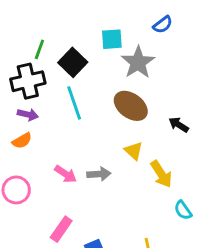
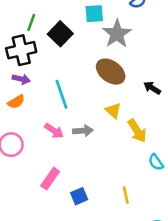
cyan line: (74, 103) -> (62, 94), moved

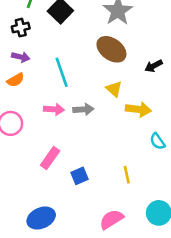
black cross: (21, 50) -> (21, 28), size x0.6
black arrow: (152, 88) -> (154, 66), turned -60
pink arrow: (54, 131) -> (54, 109), turned -30
yellow arrow: (137, 131) -> (138, 109), turned -50

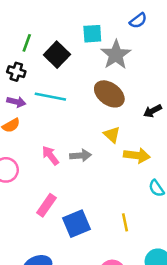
black cross: (21, 28) -> (16, 72), turned 30
cyan line: (62, 72) -> (50, 97), moved, turned -60
pink arrow: (54, 109) -> (50, 156), turned -132
blue square: (79, 176) -> (77, 224), size x1.5

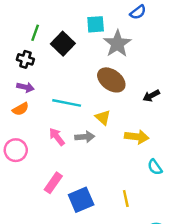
cyan line: (50, 97) -> (67, 103), moved
yellow triangle: (112, 135) -> (103, 117), moved

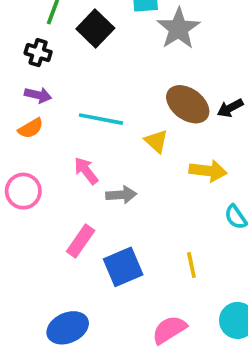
brown ellipse: (111, 80) -> (188, 104), moved
gray arrow: (85, 137) -> (121, 195), moved

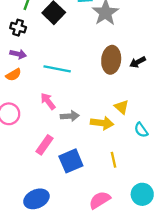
brown ellipse: (188, 104) -> (111, 60), turned 60
yellow triangle: (156, 141) -> (122, 107), moved
yellow arrow: (208, 171) -> (102, 123), moved

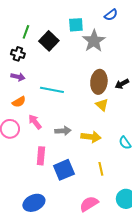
orange semicircle: (13, 75) -> (19, 102), moved
pink arrow: (48, 101) -> (35, 122), moved
yellow triangle: (122, 107) -> (102, 105), moved
pink rectangle: (45, 145) -> (41, 156), turned -30

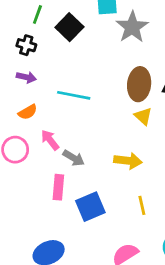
gray arrow: (63, 131) -> (74, 158), moved, turned 35

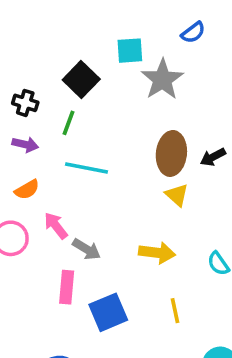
green line: (37, 15) -> (69, 123), moved

